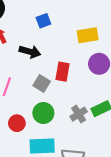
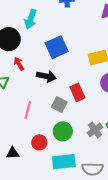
blue square: (43, 21) -> (57, 47), size x1.6
red rectangle: (63, 72) -> (77, 92), turned -30

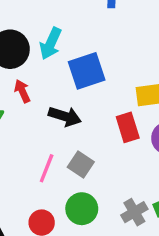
cyan arrow: (31, 19) -> (51, 44), moved
red rectangle: (77, 92) -> (128, 127), moved
pink line: (28, 110) -> (47, 168), moved

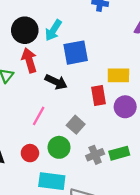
red arrow: (22, 91) -> (29, 60), size x1.5
gray square: (81, 165) -> (76, 125), moved

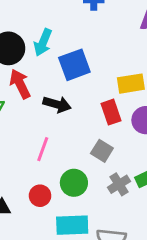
gray square: (76, 125) -> (102, 151), moved

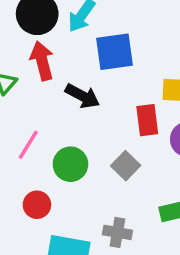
pink line: (43, 149) -> (28, 145), moved
green circle: (74, 183) -> (70, 164), moved
gray cross: (119, 184) -> (117, 232), moved, turned 30

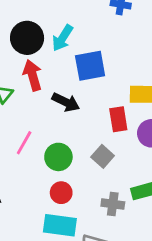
red circle: (37, 205) -> (61, 193), moved
gray cross: (117, 232) -> (113, 204), moved

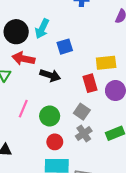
blue square: (90, 66) -> (65, 47), size x0.7
red arrow: (32, 75) -> (23, 59), turned -55
gray cross: (113, 204) -> (84, 133), moved, turned -35

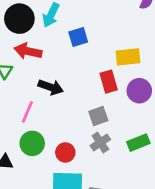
black arrow: (50, 75) -> (51, 87), moved
gray square: (82, 112) -> (98, 116), turned 35
green circle: (50, 116) -> (32, 143), moved

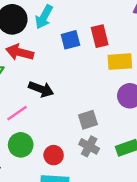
red rectangle: (109, 82) -> (100, 36), moved
pink line: (27, 112) -> (17, 113), turned 30
gray cross: (100, 143) -> (89, 146), turned -30

